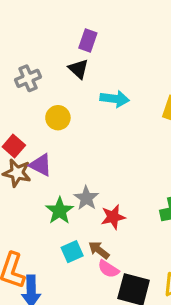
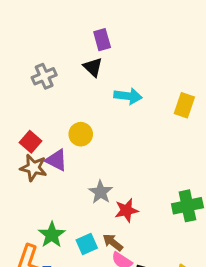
purple rectangle: (88, 41) -> (102, 40), turned -35
yellow circle: (58, 118) -> (81, 134), moved
green star: (60, 211) -> (52, 235), moved

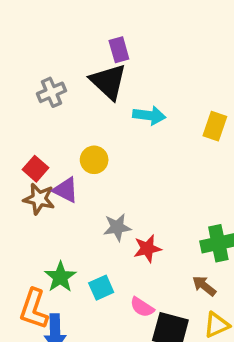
black triangle: (93, 67) -> (108, 82), size x1.6
gray star: (101, 192) -> (117, 227), turned 30
brown arrow: (113, 242) -> (204, 286), moved

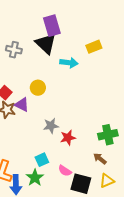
purple rectangle: (119, 50) -> (52, 26), size x1.5
gray cross: (51, 92) -> (14, 50), turned 35
yellow rectangle: (215, 126) -> (94, 47), moved, turned 49
green star: (60, 277) -> (35, 178), moved

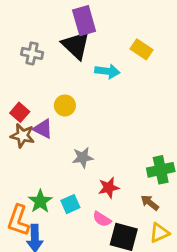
yellow rectangle: (94, 47) -> (142, 49), turned 56
red star: (68, 138) -> (109, 188), moved
green star: (35, 178) -> (40, 201), moved

